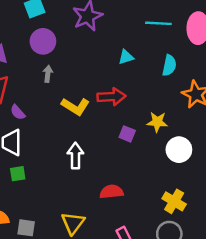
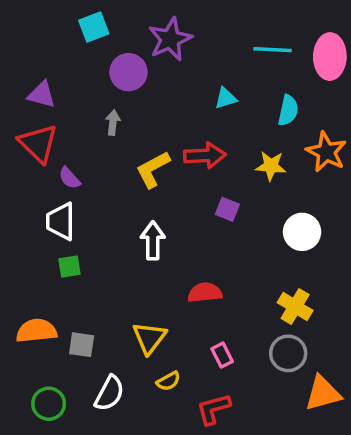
purple circle: (43, 41) -> (128, 72), moved
yellow L-shape: (75, 106) -> (153, 169), turned 120
yellow star: (157, 122) -> (271, 166), moved

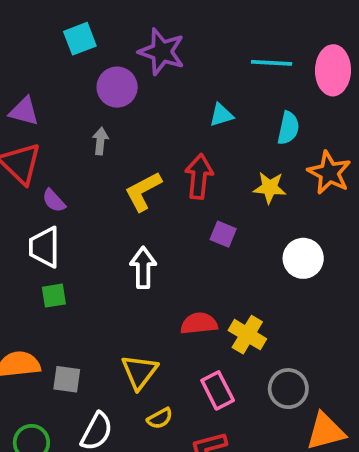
purple star: (170, 39) -> (162, 52), turned -30
red arrow: (205, 155) -> (199, 176), turned -81
yellow cross: (295, 306) -> (247, 335), moved
pink rectangle: (222, 355) -> (218, 390), size x1.4

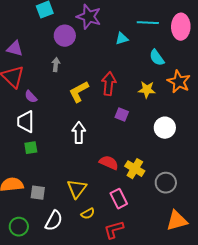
cyan triangle: (221, 115) -> (122, 39), moved
cyan semicircle: (288, 128) -> (157, 58), turned 132
red semicircle: (199, 323) -> (109, 163), turned 30
gray circle: (288, 389) -> (166, 183), moved

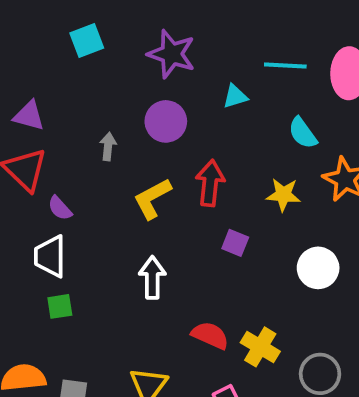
purple circle: (65, 36) -> (166, 121), moved

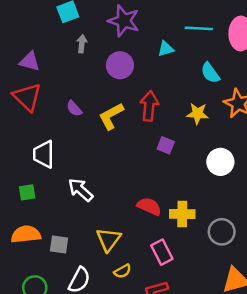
gray arrow: (108, 146) -> (82, 44), moved
purple semicircle: (60, 208) -> (74, 108), moved
white arrow: (152, 278) -> (81, 190), moved, turned -48
green square: (60, 306) -> (27, 192), moved
yellow cross: (260, 347) -> (182, 214), turned -30

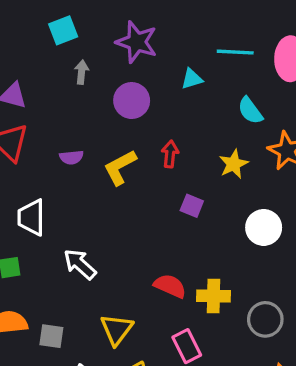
red arrow: (149, 106) -> (170, 154), size x0.7
purple semicircle: (74, 108) -> (71, 157), turned -54
yellow star: (198, 114) -> (234, 164), turned -30

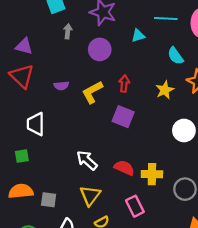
purple square: (192, 206) -> (123, 117), moved, size x1.5
white arrow: (80, 264) -> (87, 160), moved

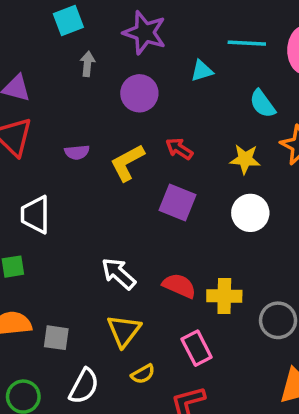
red arrow: (124, 84) -> (179, 149), turned -63
yellow star: (165, 90) -> (245, 159), turned 30
white circle: (184, 130) -> (250, 213), moved

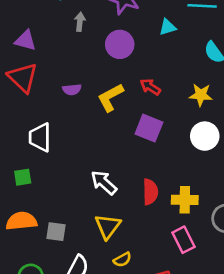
red semicircle: (179, 286) -> (150, 192), turned 65
pink rectangle: (197, 348) -> (183, 240), moved

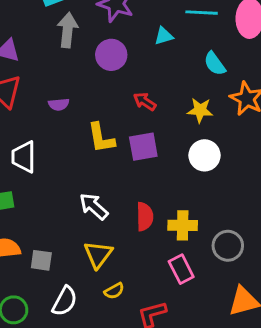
gray arrow: (80, 22) -> (68, 30), size x1.6
yellow L-shape: (110, 98) -> (101, 138), moved, turned -72
purple square: (149, 128) -> (143, 147), turned -32

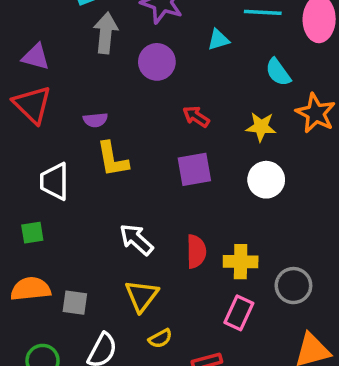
yellow L-shape: (101, 138) -> (113, 159), moved
pink rectangle: (181, 269) -> (239, 313), turned 52

